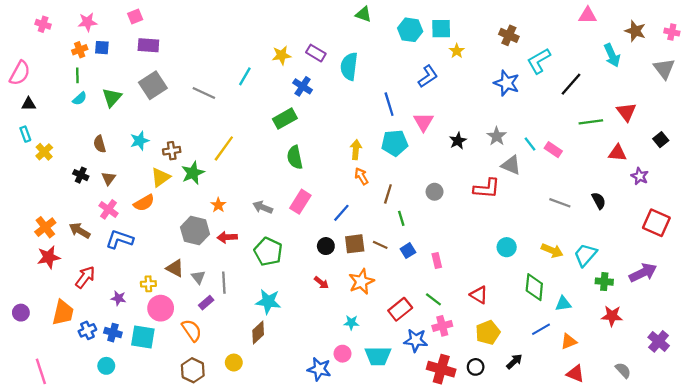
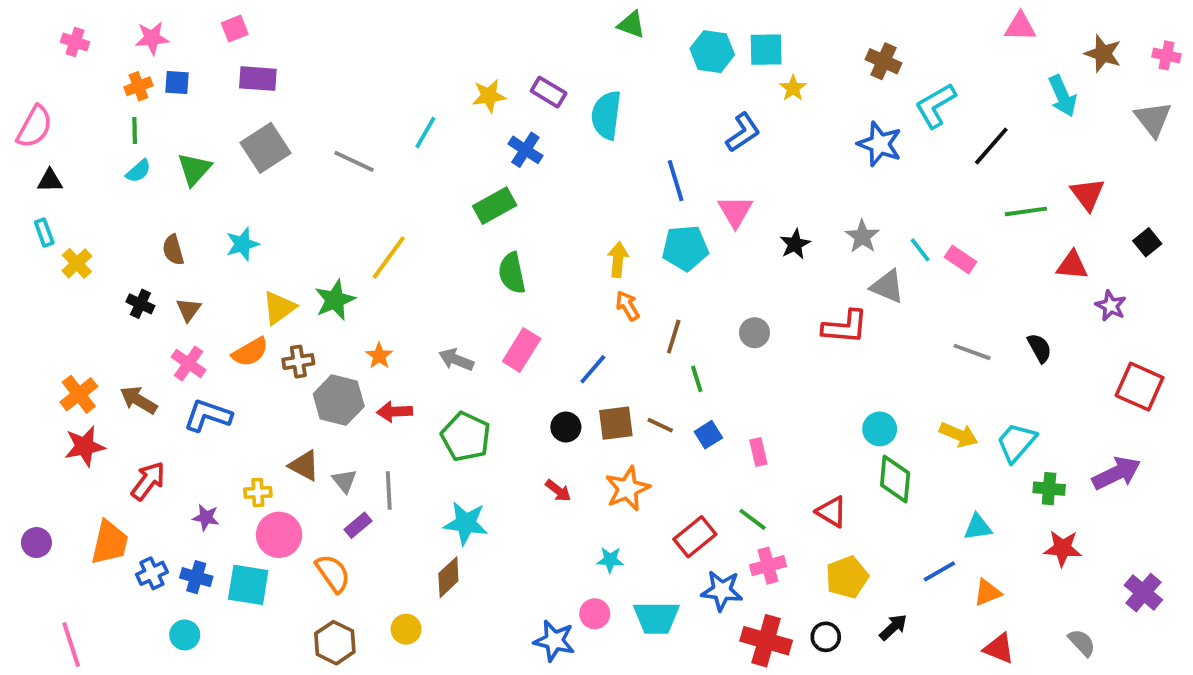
brown cross: (172, 151) -> (298, 362), moved
green diamond: (534, 287) -> (895, 479), moved

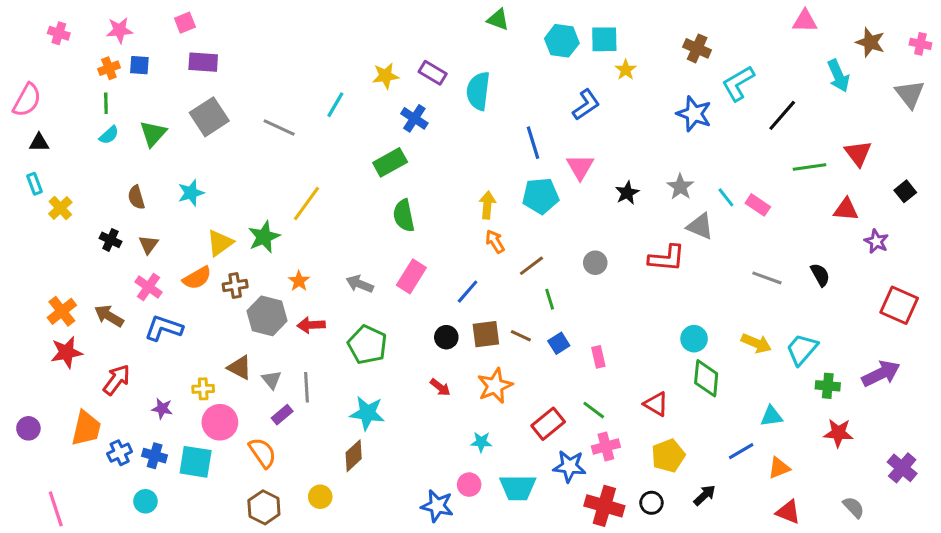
brown line: (674, 337) -> (531, 266), turned 36

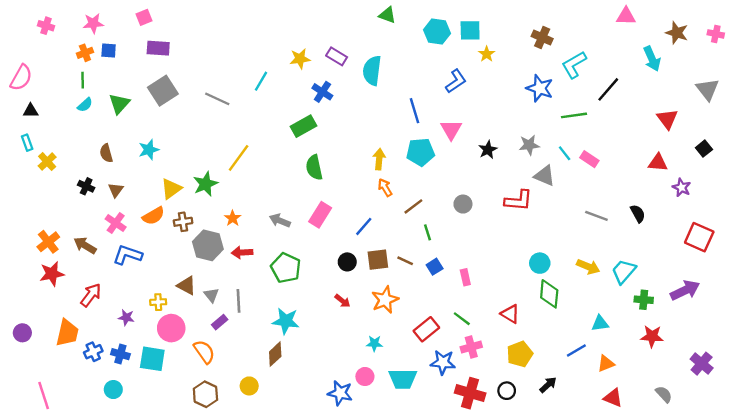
gray triangle: (910, 94) -> (708, 89), moved
green line: (810, 167) -> (574, 115), moved
gray star: (680, 187) -> (529, 145), turned 30

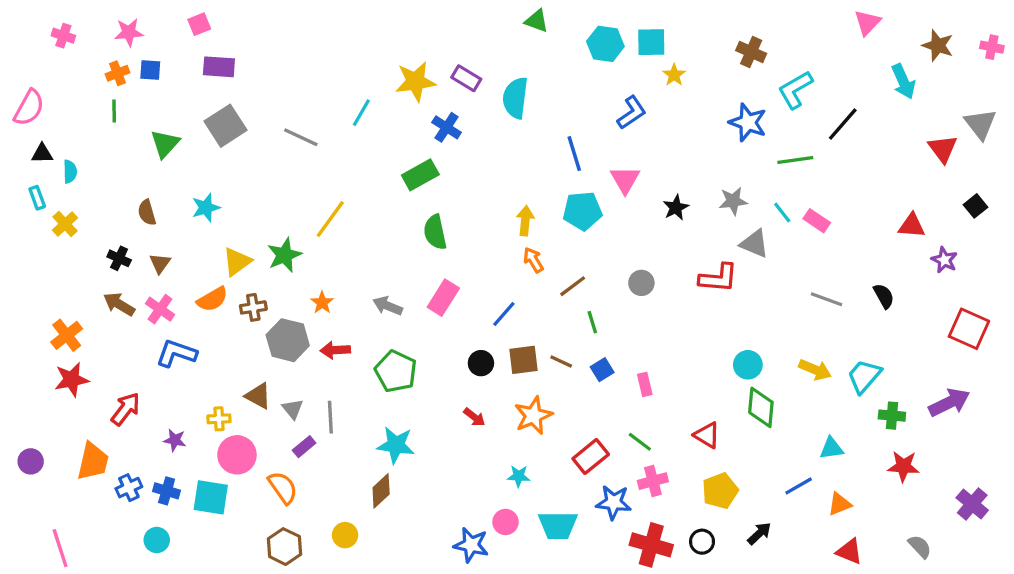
pink triangle: (626, 16) -> (867, 23), turned -48
yellow star: (300, 59) -> (415, 81), size x1.4
cyan semicircle: (85, 105) -> (70, 172), moved, turned -49
red triangle: (667, 119) -> (943, 149), moved
brown arrow: (85, 245) -> (119, 304), moved

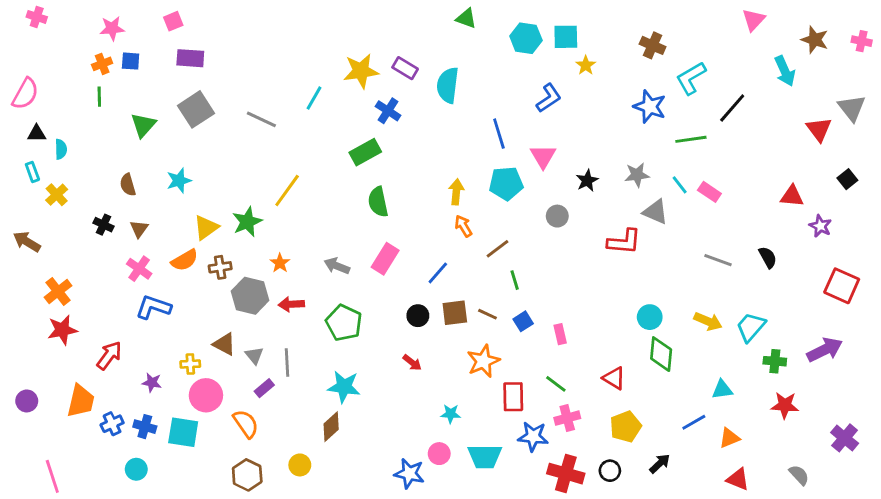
pink cross: (63, 36) -> (37, 17), moved
gray circle: (641, 283) -> (557, 216), moved
brown arrow: (119, 304) -> (27, 242), moved
orange star: (533, 416) -> (483, 361), moved
red rectangle: (591, 456) -> (513, 397), turned -52

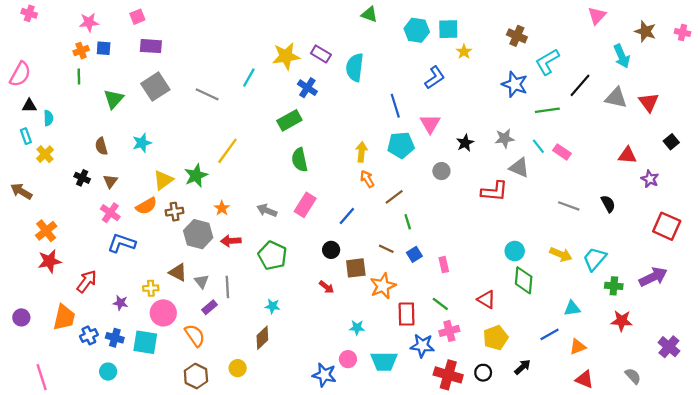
gray triangle: (852, 108) -> (616, 98), moved, turned -40
brown square: (455, 313) -> (356, 268), moved
cyan star: (344, 387) -> (273, 306), size x0.6

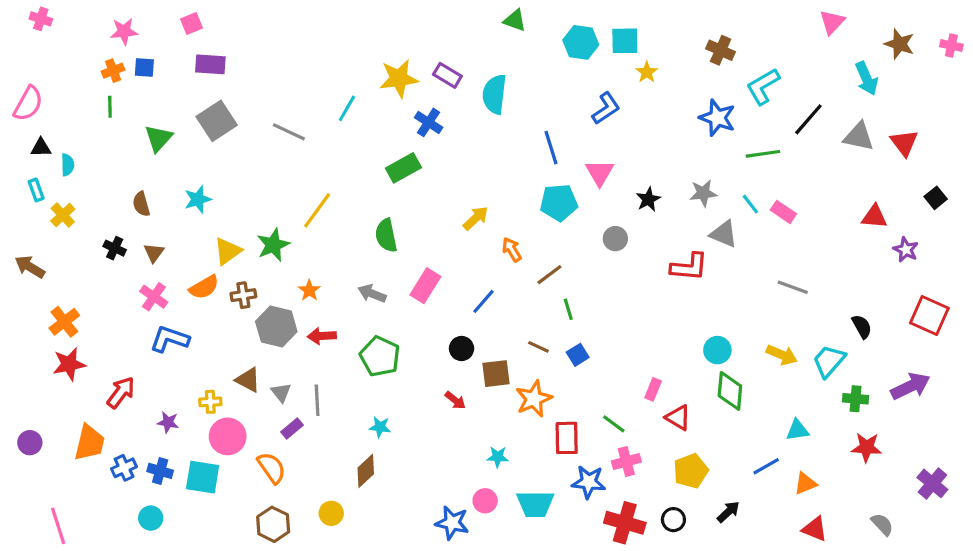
yellow arrow: (361, 152) -> (476, 218), moved, turned 42
green semicircle: (300, 160) -> (386, 235), moved
black semicircle: (608, 204) -> (862, 327), moved
pink rectangle: (444, 265) -> (653, 389), moved, turned 35

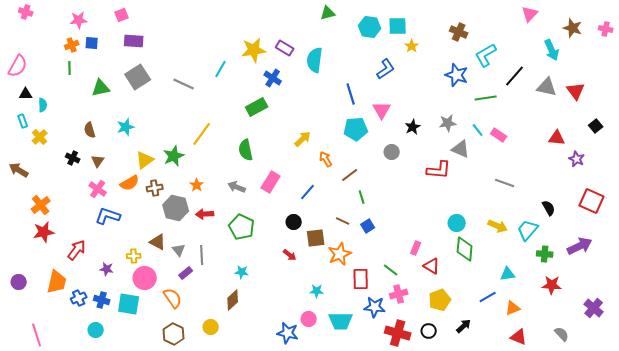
green triangle: (515, 20) -> (328, 13), turned -35
green triangle: (159, 138) -> (101, 88), turned 36

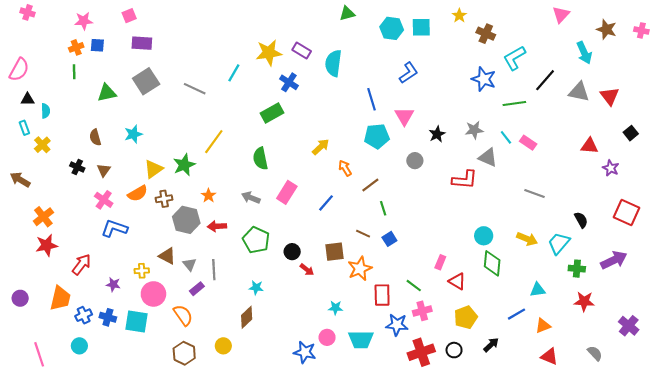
yellow star: (412, 46) -> (459, 16), moved
black circle: (294, 222) -> (292, 252), moved
cyan circle: (96, 330) -> (79, 346), moved
red cross: (398, 333) -> (421, 352), turned -35

